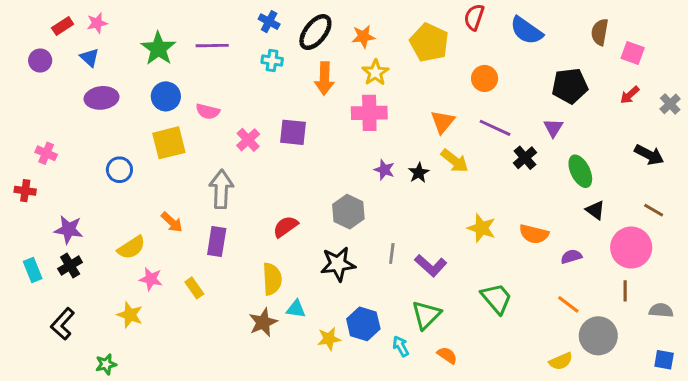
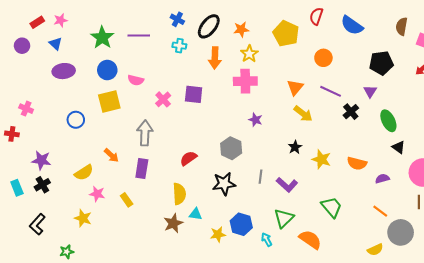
black star: (419, 173) -> (295, 147), moved
orange semicircle: (447, 355) -> (310, 240), moved, size x1.6

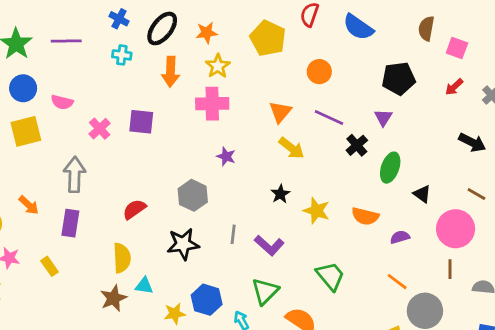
green ellipse: (388, 121) -> (390, 168), moved, turned 45

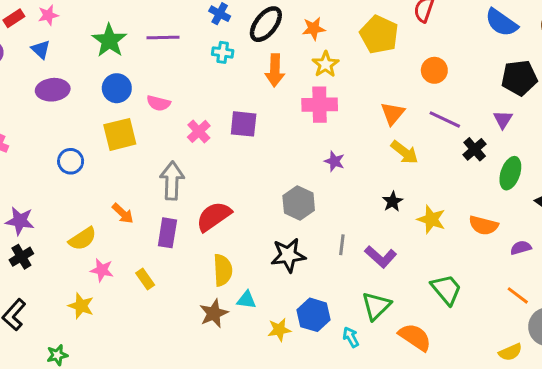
blue semicircle: (358, 27) -> (501, 23), moved
red semicircle: (134, 209) -> (214, 216), moved, size x1.4

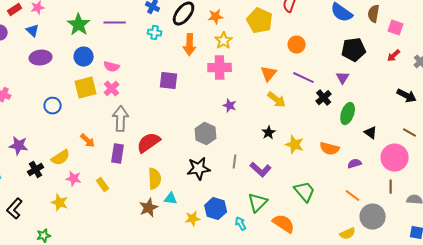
pink cross: (199, 131) -> (112, 89), moved
black cross: (21, 257) -> (36, 170), moved

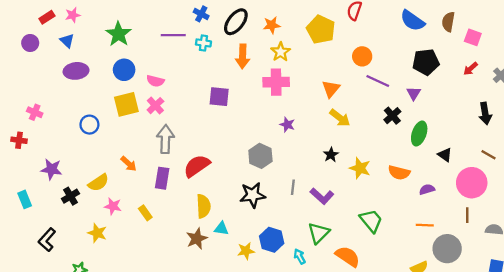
purple line: (115, 23) -> (173, 35), moved
purple line: (304, 78) -> (378, 81), moved
black arrow: (407, 96) -> (485, 113), turned 54
orange line: (353, 196) -> (425, 225), turned -35

